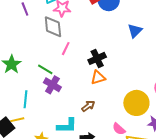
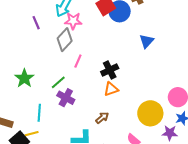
gray diamond: (53, 27) -> (65, 40), turned 50
green line: (45, 69) -> (58, 82), turned -70

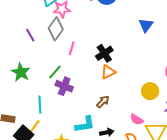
purple line: (36, 23) -> (30, 35), moved
blue triangle: (147, 41) -> (146, 25), moved
yellow circle: (150, 113) -> (150, 91), size x0.7
yellow line: (32, 134) -> (35, 126), turned -32

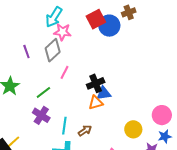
blue triangle: (146, 25) -> (104, 93), moved, turned 35
purple cross: (64, 86) -> (41, 115), moved
cyan line: (40, 105) -> (64, 126), moved

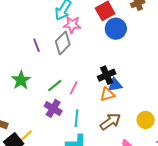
blue circle: (109, 26) -> (116, 29), moved
pink line: (65, 72) -> (74, 88), moved
brown arrow: (85, 131) -> (110, 121), moved, size x1.5

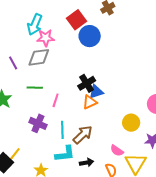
gray diamond: (63, 43) -> (39, 57), turned 45
green line: (55, 86) -> (35, 88), moved, turned 49
brown arrow: (110, 121) -> (83, 135), moved

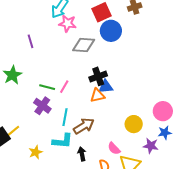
gray diamond: (39, 57) -> (84, 45), moved
green line: (35, 88) -> (47, 87), moved
black arrow: (87, 162) -> (82, 154), turned -104

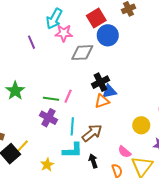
purple line: (31, 41) -> (32, 42), moved

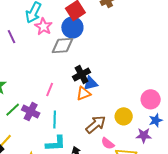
pink star: (64, 33) -> (43, 27), turned 30
blue circle: (108, 35) -> (72, 28), moved
green line: (51, 99) -> (13, 110), moved, turned -49
brown arrow: (92, 133) -> (96, 124), moved

